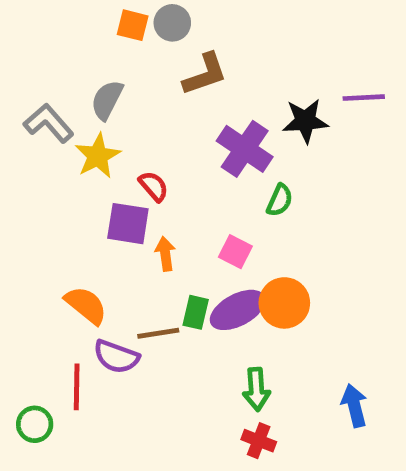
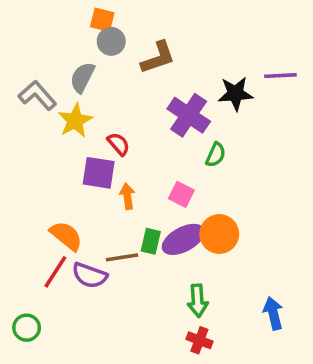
gray circle: (172, 23) -> (111, 41), moved
red line: (77, 387) -> (55, 272), moved, turned 32

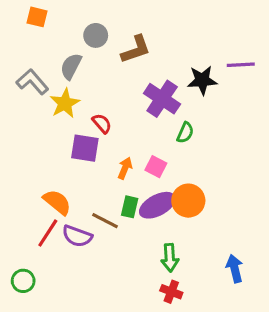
orange square: (102, 20) -> (37, 17), moved
orange arrow: (127, 196) -> (125, 168), moved, turned 30
brown line: (122, 257) -> (105, 221), turned 36

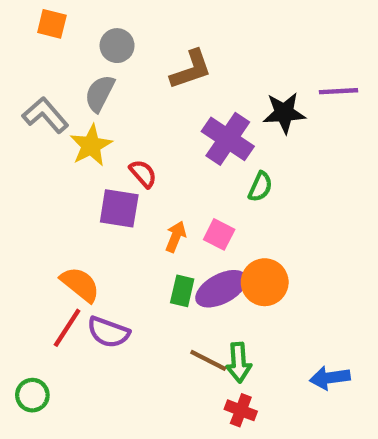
gray circle: (96, 35) -> (117, 46), moved
brown line: (105, 221) -> (208, 360), moved
blue arrow: (235, 269) -> (330, 378), turned -84

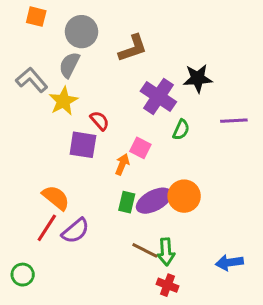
gray circle: (117, 46) -> (81, 32), size x1.4
purple line: (338, 91) -> (234, 121), moved
pink square: (219, 234) -> (140, 148), moved
purple semicircle: (108, 332) -> (75, 231), turned -60

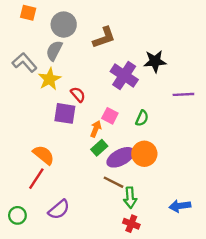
green semicircle: (181, 130) -> (142, 118), moved
green rectangle: (127, 202) -> (99, 148), moved, turned 35
purple semicircle: (75, 231) -> (59, 209), moved
brown line: (145, 250) -> (113, 182), moved

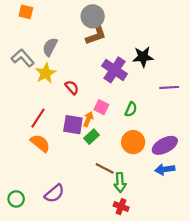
gray circle: (64, 25) -> (93, 16), moved
purple square: (65, 113) -> (73, 125), moved
purple ellipse: (121, 157) -> (165, 145), moved
red line: (36, 179) -> (38, 118), moved
blue arrow: (180, 206) -> (165, 169), moved

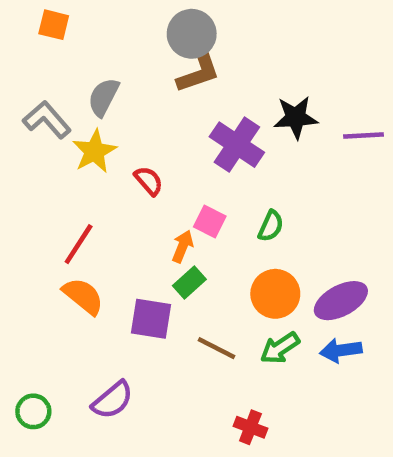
purple line: (169, 87) -> (363, 136), moved
purple square: (73, 125) -> (151, 319), moved
green arrow: (120, 183) -> (280, 348), moved, turned 60

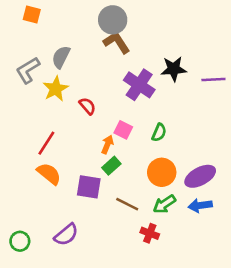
brown L-shape: (198, 72) -> (117, 42), turned -104
gray L-shape: (47, 120) -> (28, 70), turned -80
red cross: (250, 427) -> (150, 233), moved

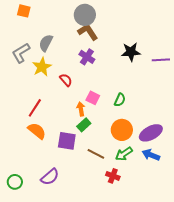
purple cross: (139, 85) -> (87, 57), moved, size x0.7
orange arrow: (107, 144) -> (81, 109), turned -32
blue arrow: (200, 205) -> (151, 155), turned 30

